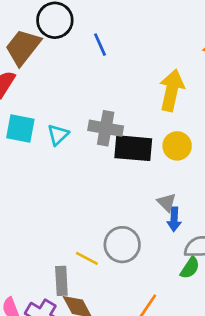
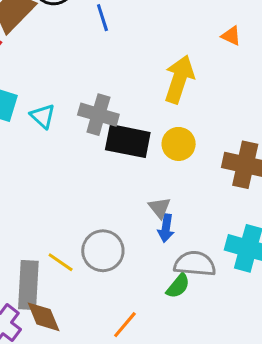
cyan triangle: (58, 135) -> (43, 116), turned -40
gray rectangle: (61, 281) -> (28, 285), size x1.4

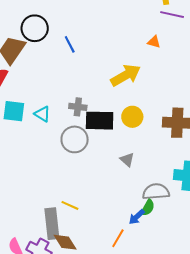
yellow arrow: (179, 79) -> (126, 75), turned 52
gray cross: (98, 115) -> (78, 107), size x0.7
blue arrow: (166, 228) -> (137, 217), moved, turned 48
gray circle: (103, 251) -> (75, 139), moved

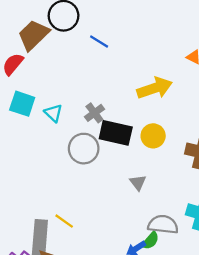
blue line: (70, 44) -> (99, 41), turned -42
gray cross: (78, 107) -> (94, 113), turned 36

